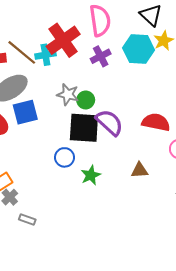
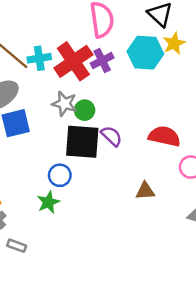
red cross: (63, 40) -> (73, 61), moved
purple semicircle: (109, 122) -> (111, 136), size x0.7
green star: (91, 175) -> (48, 202), moved

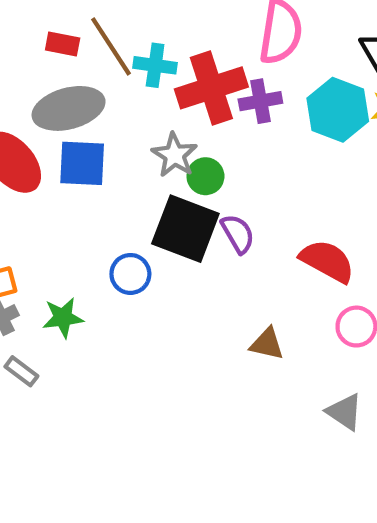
green star: (48, 202) -> (63, 318), moved

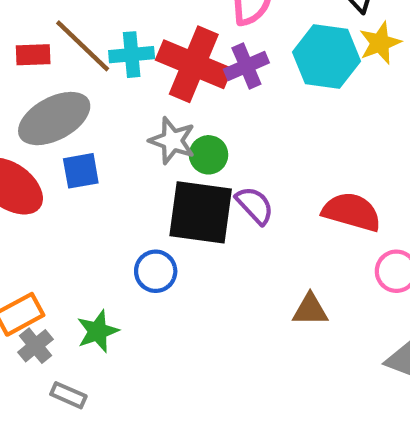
red cross: (211, 88) -> (194, 64), turned -36
blue square: (82, 163) -> (81, 171), size x0.7

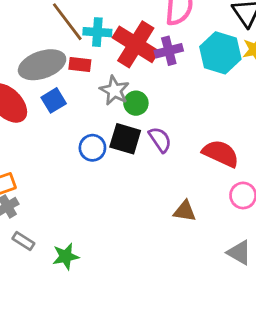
red rectangle: (33, 55) -> (80, 64), moved
blue square: (81, 171) -> (54, 100), turned -30
black square: (201, 212) -> (125, 139), size x0.7
blue circle: (156, 271) -> (92, 148), moved
green star: (98, 331) -> (66, 256), moved

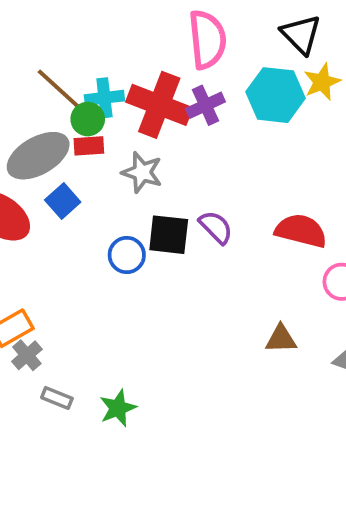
green circle: (136, 103) -> (88, 119), moved
brown triangle: (185, 211) -> (281, 339), moved

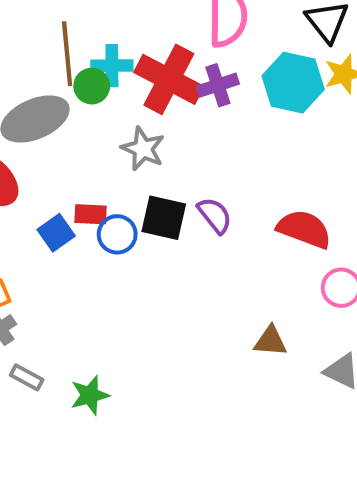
brown line: (61, 91) -> (67, 54), turned 36
red rectangle: (89, 146) -> (91, 214), moved
blue square: (63, 201) -> (56, 233), moved

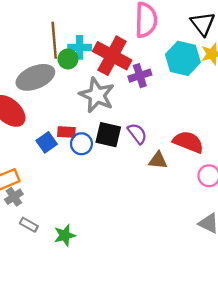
purple cross: (218, 85) -> (140, 76), moved
gray star: (143, 149) -> (97, 95), size x1.4
brown triangle: (270, 341) -> (158, 160), moved

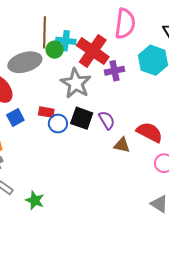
blue square: (47, 142) -> (15, 117), moved
green star: (65, 235) -> (35, 200), turned 30

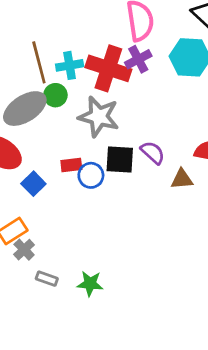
green circle: (55, 50) -> (55, 95), moved
purple cross: (115, 71) -> (138, 59), moved

